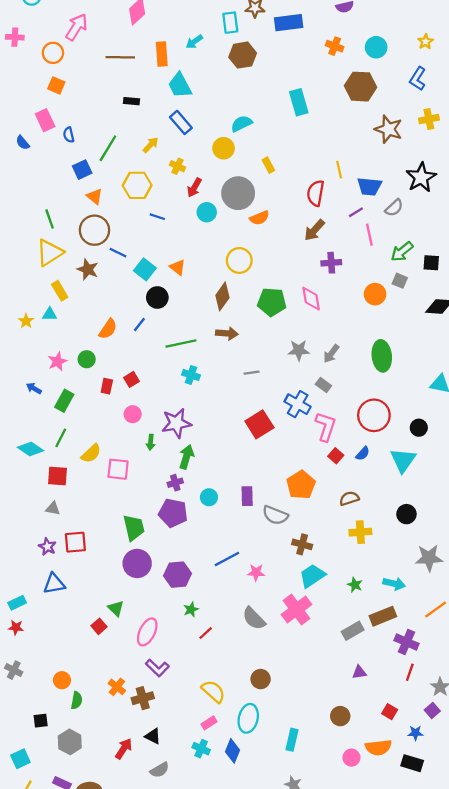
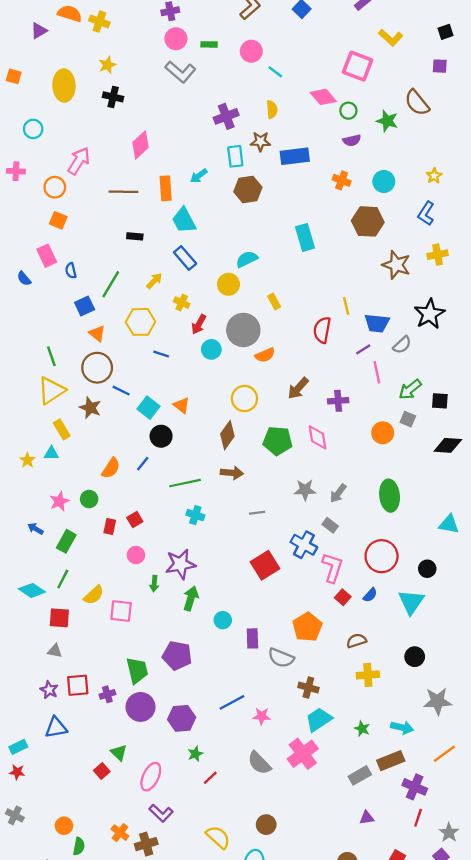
brown arrow: (314, 230) -> (298, 388), moved
purple cross: (175, 483) -> (107, 694), moved
cyan circle: (209, 497) -> (223, 620), moved

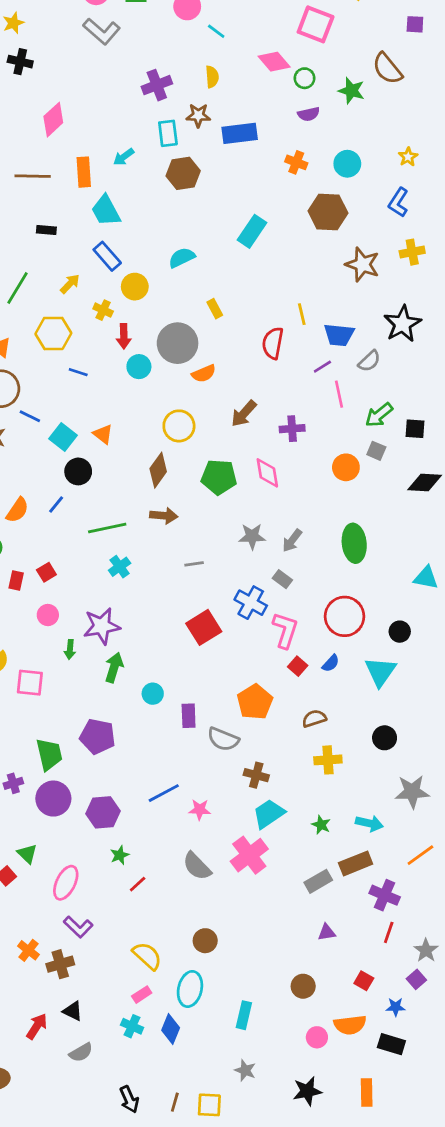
cyan rectangle: (305, 237) -> (252, 231), turned 50
yellow circle: (228, 284) -> (135, 287), moved
red arrow: (199, 324) -> (124, 336), turned -30
cyan cross: (195, 515) -> (120, 567), turned 36

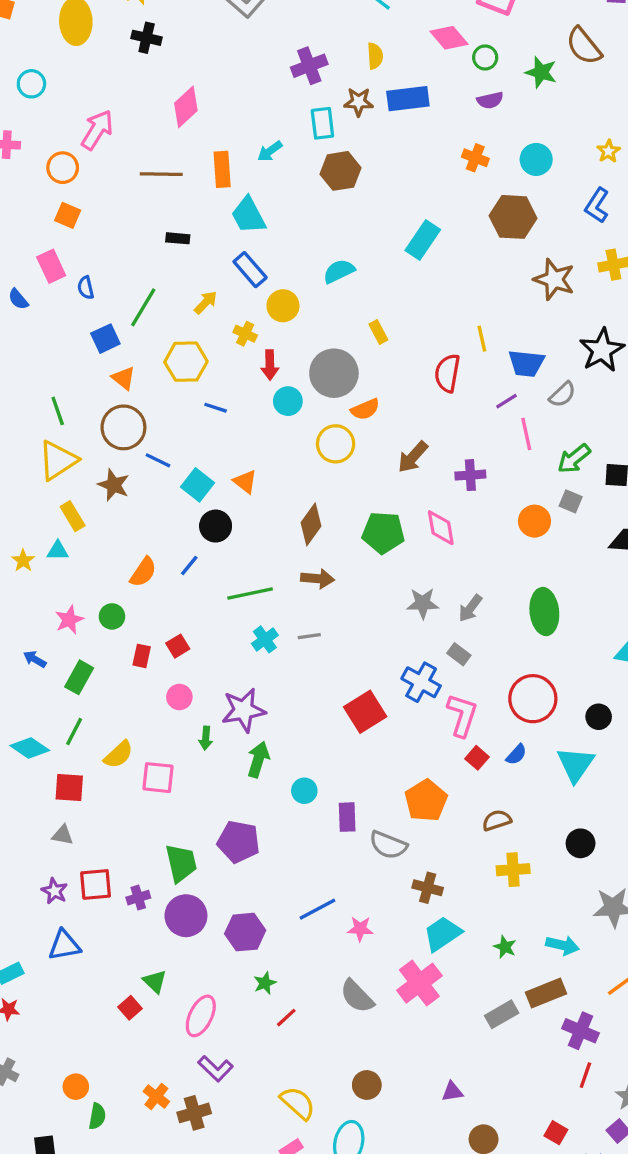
blue rectangle: (240, 133) -> (408, 99), moved
yellow circle: (179, 426) -> (336, 444), moved
gray line: (194, 564) -> (309, 636), moved
purple triangle: (327, 932) -> (452, 1092), moved

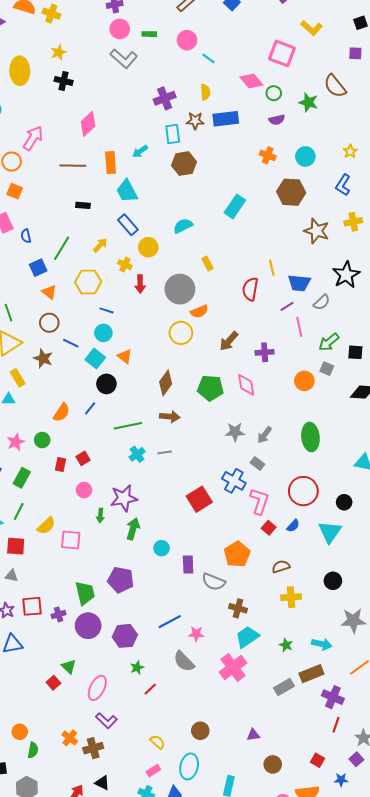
cyan circle: (288, 401) -> (103, 333), moved
brown circle: (123, 427) -> (49, 323), size x0.7
gray semicircle: (357, 996) -> (184, 661), moved
yellow semicircle: (298, 1103) -> (157, 742), size x0.7

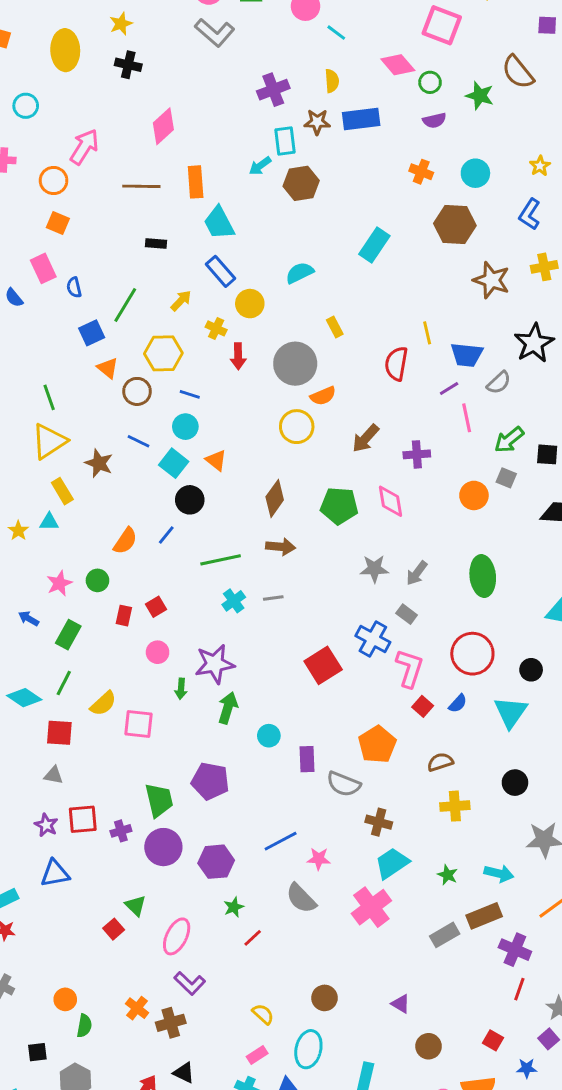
cyan arrow: (140, 151) -> (260, 166), moved
brown circle: (49, 323) -> (137, 391), moved
purple triangle: (253, 735) -> (401, 1004), turned 40

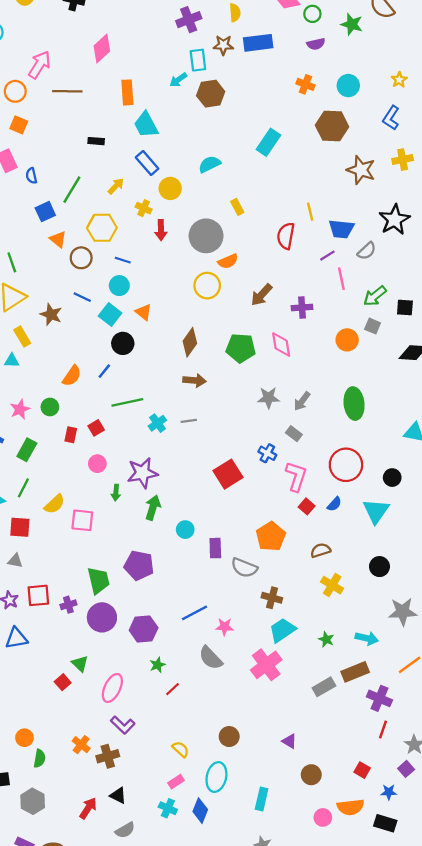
brown line: (141, 186) -> (67, 91), moved
green line: (221, 560) -> (127, 402), moved
blue cross: (373, 639) -> (267, 453), size x0.7
yellow cross: (455, 806) -> (332, 585), turned 35

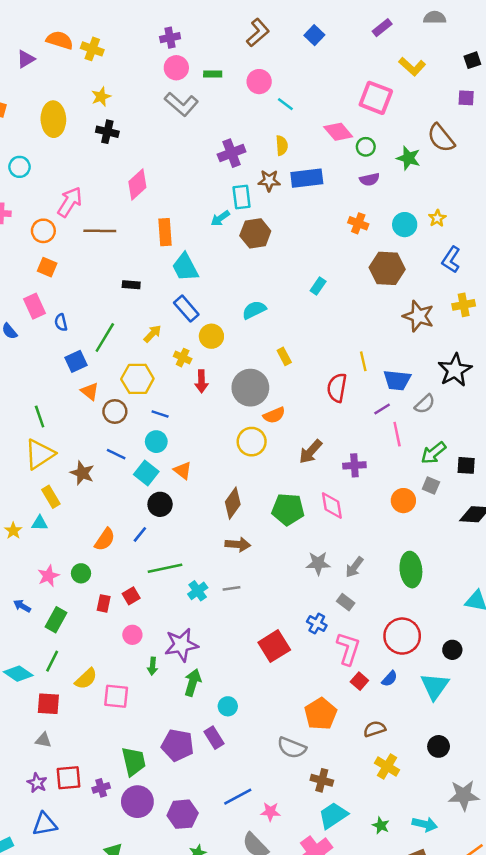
yellow star: (399, 80) -> (437, 218), moved
cyan rectangle: (268, 142) -> (318, 286), size x0.6
purple rectangle: (215, 548) -> (214, 738), moved, turned -30

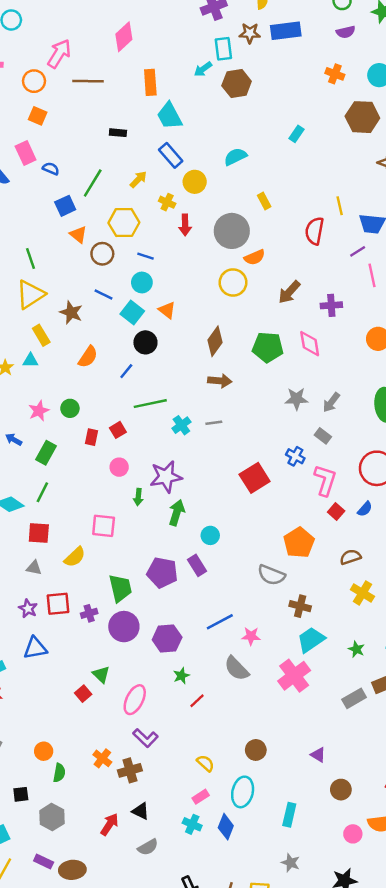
blue semicircle: (61, 322) -> (51, 169), turned 126
orange semicircle: (105, 539) -> (88, 357), moved
yellow semicircle: (86, 679) -> (75, 557), moved

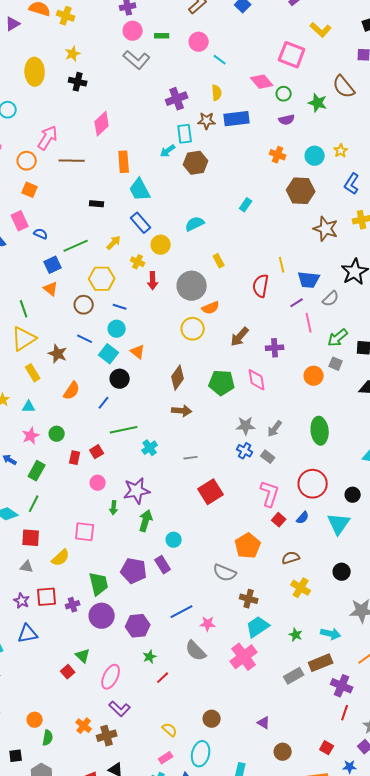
green line: (93, 183) -> (76, 246), turned 35
orange triangle: (78, 235) -> (51, 289), moved
cyan triangle: (30, 360) -> (29, 407), moved
gray line: (214, 423) -> (191, 458), moved
blue cross: (295, 456) -> (245, 451), moved

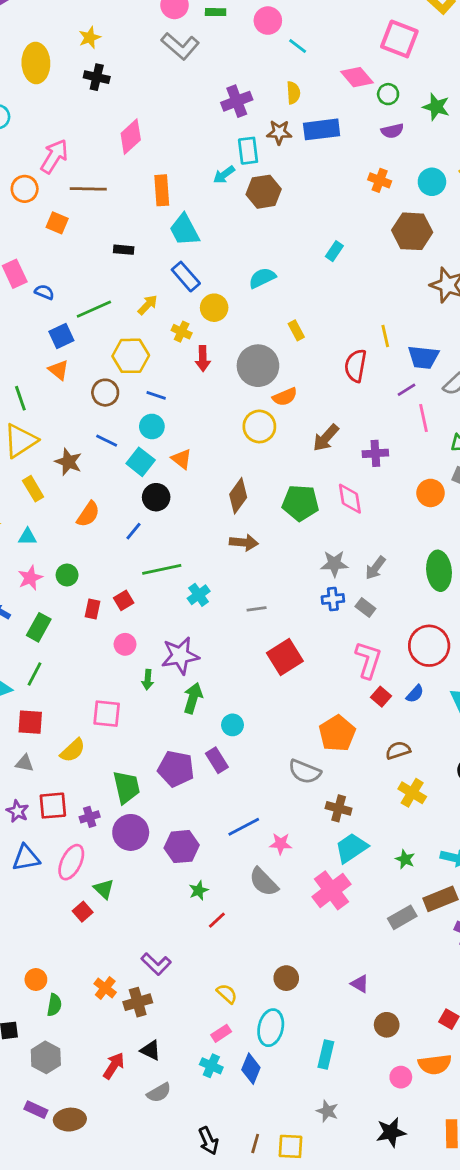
orange square: (30, 190) -> (57, 223), moved
blue cross: (245, 451) -> (333, 599), turned -35
pink ellipse: (111, 677) -> (71, 862), moved

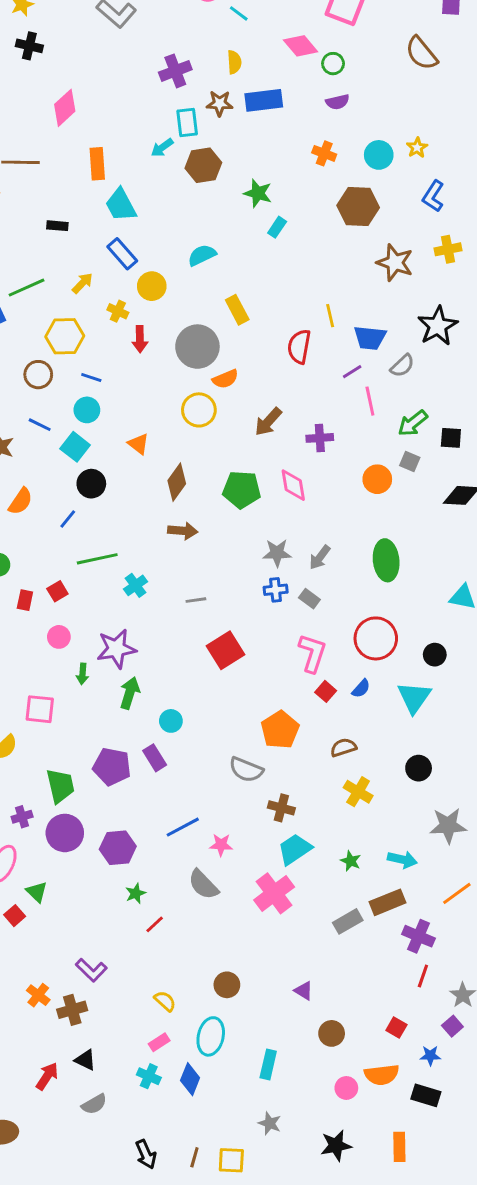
green star: (436, 107) -> (258, 193), moved
yellow rectangle: (296, 330) -> (237, 310), size x1.4
orange triangle: (182, 459) -> (138, 444), moved

